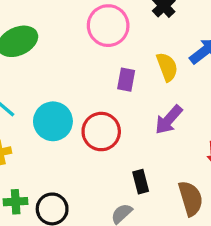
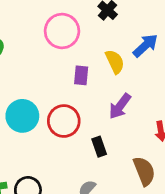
black rectangle: (141, 182) -> (99, 147), moved

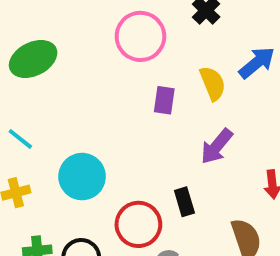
cyan circle: (22, 116) -> (82, 177), moved
red circle: (64, 121) -> (138, 224), moved

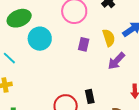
purple arrow: (217, 146) -> (116, 61), moved
cyan circle: (82, 177) -> (40, 39), moved

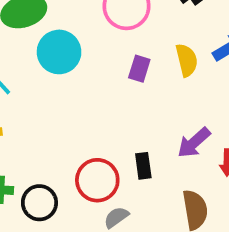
purple arrow: (116, 61) -> (194, 143), moved

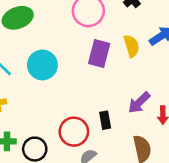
cyan circle: (59, 52) -> (42, 65), moved
purple rectangle: (139, 69) -> (99, 53), size x1.5

